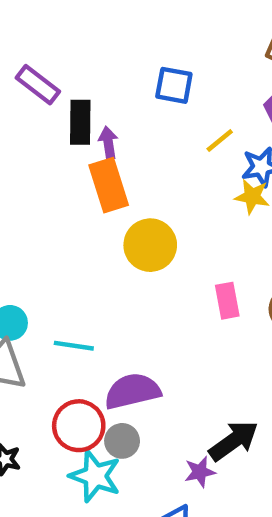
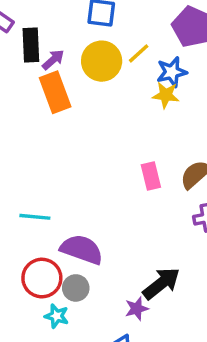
purple arrow: (108, 143) -> (53, 60), turned 60
yellow circle: (150, 245) -> (102, 61), moved
purple semicircle: (132, 391) -> (82, 249), turned 36
cyan star: (95, 476) -> (57, 316), size x0.6

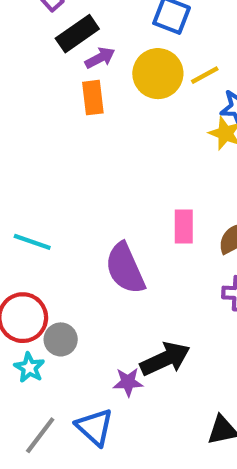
black rectangle: (31, 45) -> (77, 34), turned 44
orange rectangle: (55, 92) -> (93, 98), size x0.7
purple semicircle: (82, 249) -> (125, 268), moved, turned -147

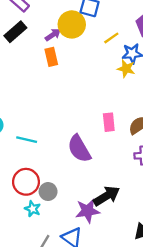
black rectangle: (77, 34) -> (15, 32), moved
yellow circle: (158, 74) -> (72, 24), moved
purple star: (128, 382) -> (88, 211), size x1.5

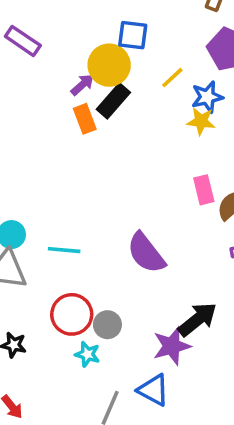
black rectangle: (15, 32) -> (113, 101), moved
pink rectangle: (109, 122) -> (204, 190), moved

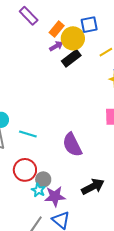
blue square: (133, 35) -> (89, 25), turned -30
orange rectangle: (85, 119) -> (57, 29), moved, turned 49
purple star: (172, 346) -> (55, 196), moved
cyan star: (87, 354) -> (38, 190), moved

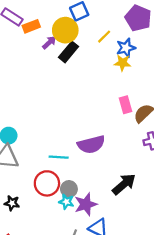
orange rectangle: (57, 29) -> (31, 26), moved, turned 42
cyan line: (28, 134) -> (59, 157), moved
purple semicircle: (72, 145) -> (91, 144), turned -65

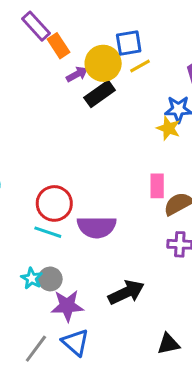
orange rectangle: (31, 26) -> (59, 46), turned 63
yellow line: (104, 37) -> (140, 66), moved
red circle: (47, 183) -> (54, 203), moved
cyan star: (66, 202) -> (32, 278), moved

